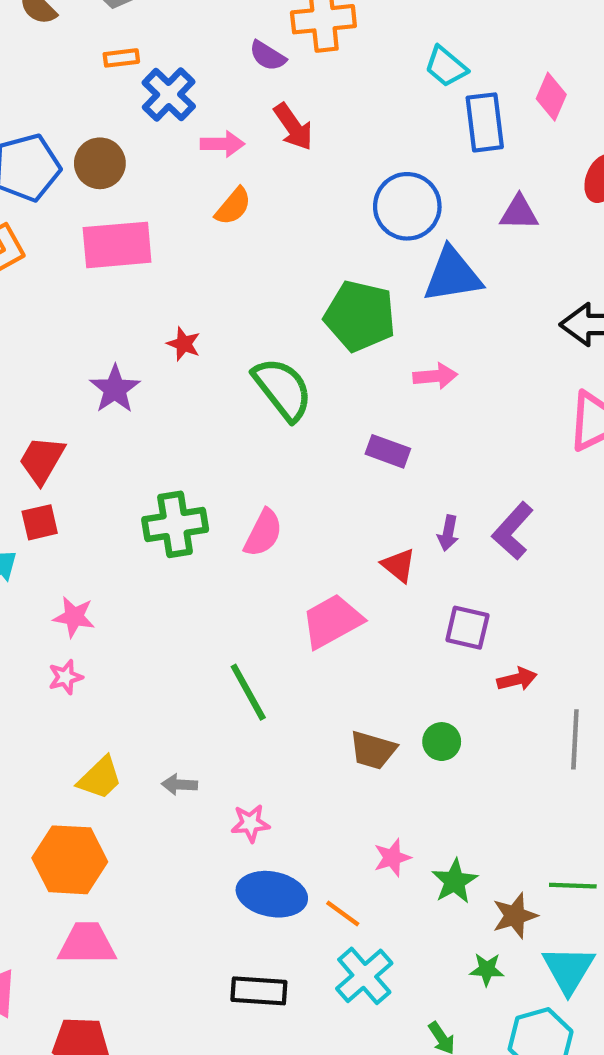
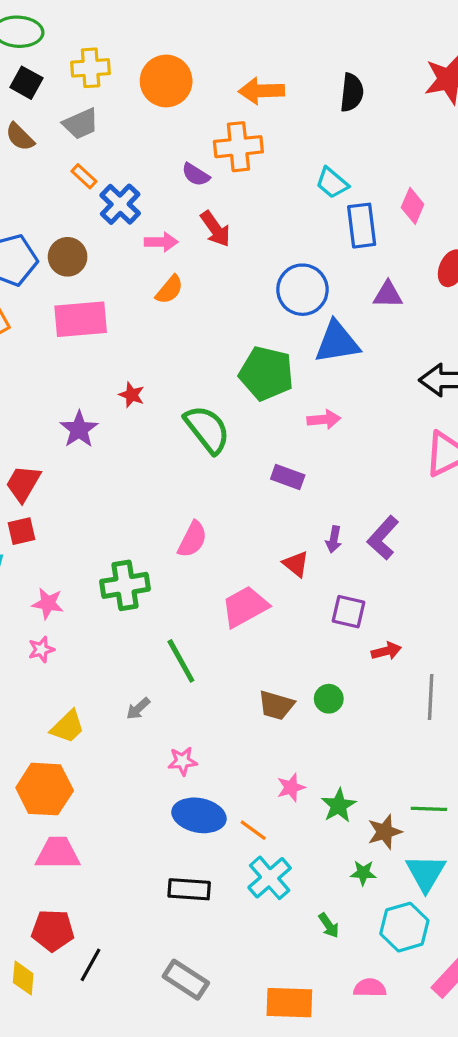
orange rectangle: (121, 58) -> (84, 176), turned 50
green cross: (175, 524) -> (125, 585), moved
gray arrow: (179, 785) -> (138, 709), moved, turned -45

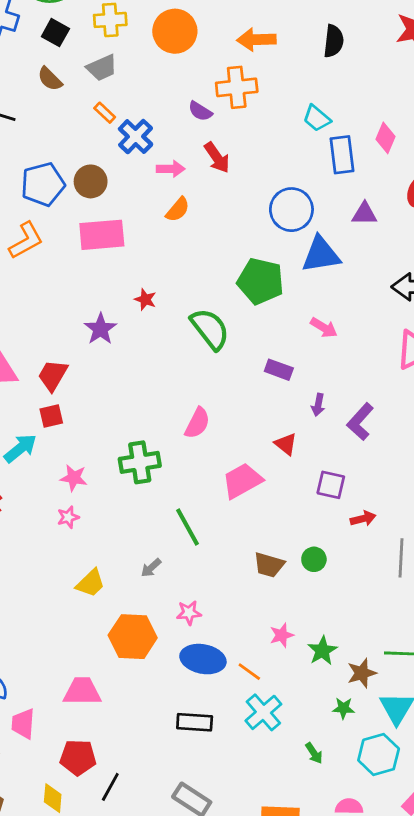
pink arrow: (324, 419) -> (324, 328), moved, turned 36
purple arrow: (334, 539) -> (318, 405), moved
orange hexagon: (45, 789) -> (133, 637), moved

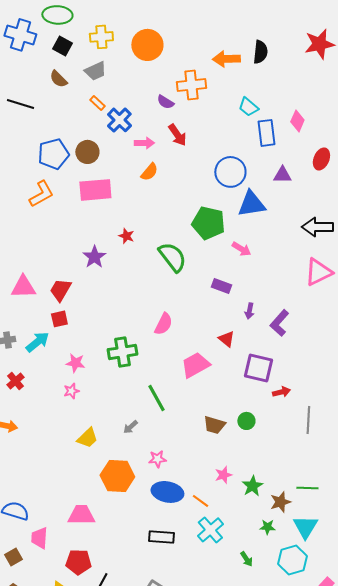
orange arrow: (256, 40) -> (226, 59), moved
pink arrow: (324, 328) -> (241, 249), moved
purple square: (331, 485) -> (258, 368), size x1.4

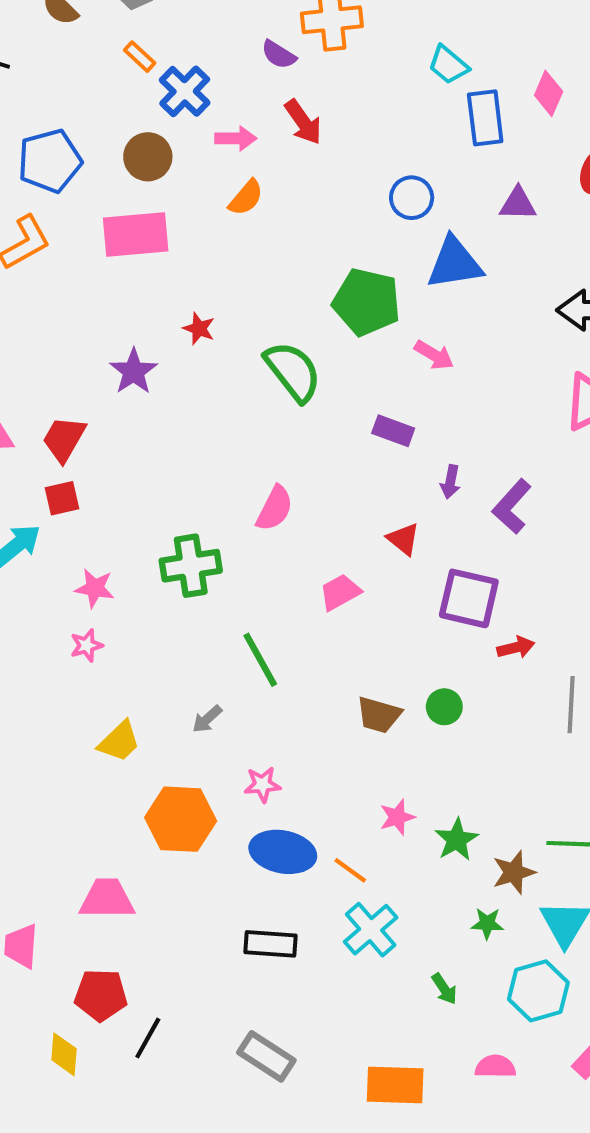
brown circle: (87, 152) -> (148, 157), moved
blue circle: (230, 172) -> (412, 198), size x0.7
pink trapezoid: (195, 365) -> (340, 592), size x0.7

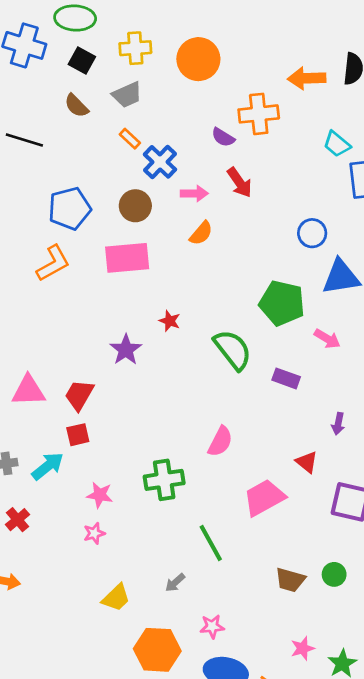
purple rectangle: (393, 431) -> (286, 378), moved
pink trapezoid: (340, 592) -> (264, 498), size x1.5

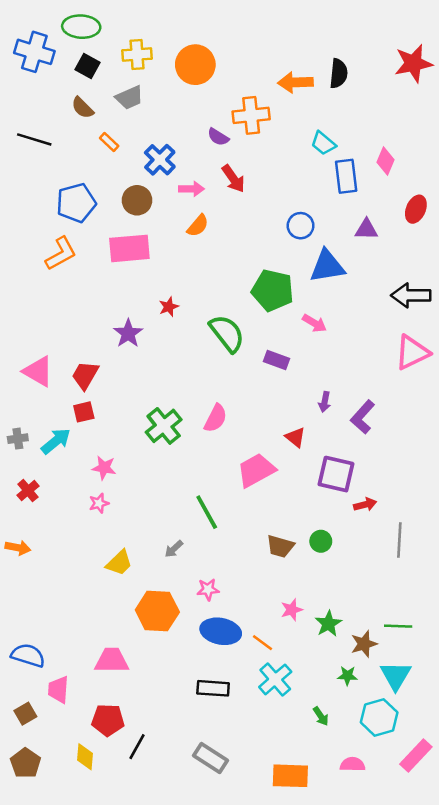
orange rectangle: (130, 139) -> (109, 142), moved
red star: (170, 321) -> (169, 307), turned 30
pink triangle: (28, 391) -> (38, 371), turned 32
green cross: (164, 480) -> (164, 426), moved, turned -30

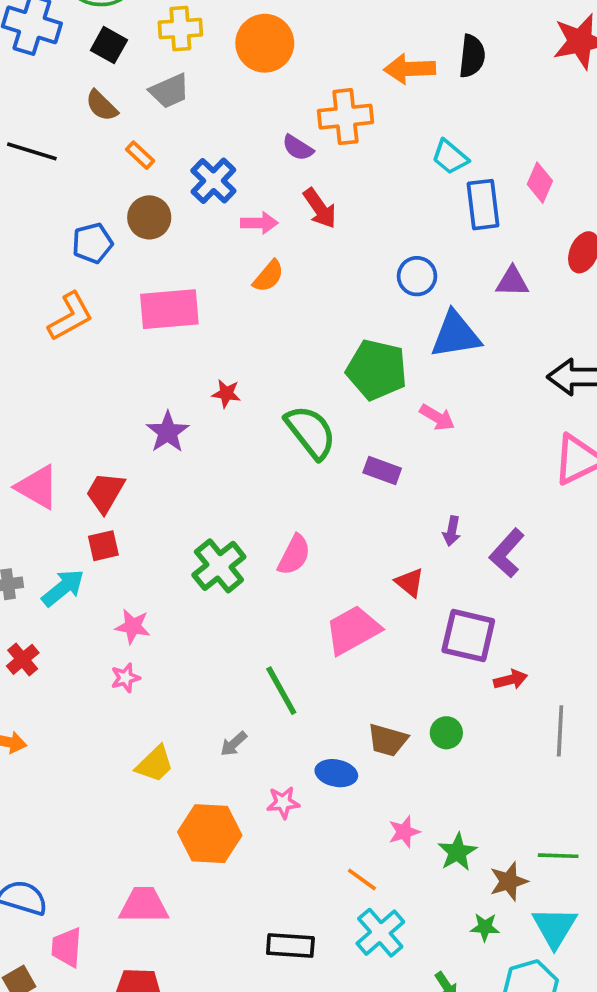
brown circle: (137, 200) -> (149, 217), moved
blue pentagon: (76, 203) -> (92, 243), size x0.7
red star: (169, 307) -> (226, 394), turned 30
blue ellipse: (221, 631) -> (336, 773), moved, size x0.7

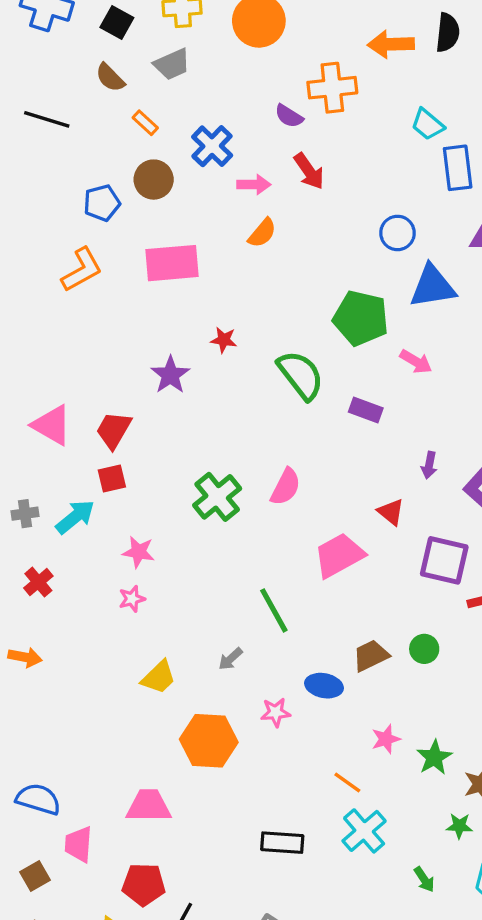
brown trapezoid: (388, 740) -> (371, 656), turned 138

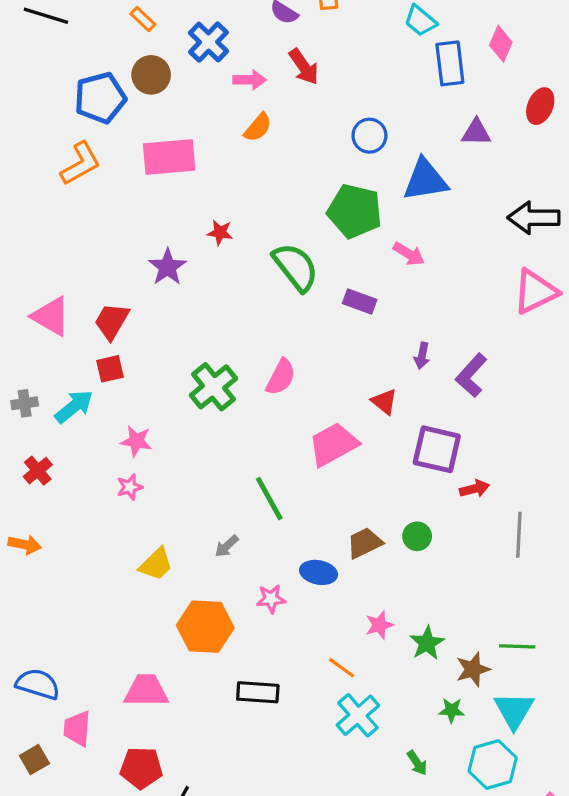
blue pentagon: (102, 203) -> (100, 98), size x1.4
blue circle: (397, 233) -> (369, 136), moved
black rectangle: (282, 843) -> (258, 692), moved

